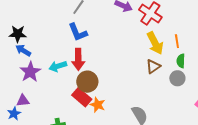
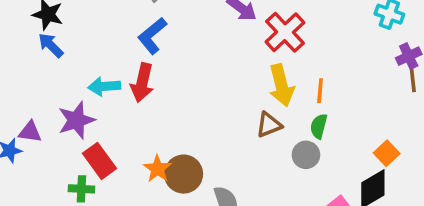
blue L-shape: (78, 32) -> (152, 36), turned 60
purple star: (30, 72) -> (76, 120), moved
brown circle: (87, 82) -> (184, 174), moved
red rectangle: (82, 97) -> (99, 161), moved

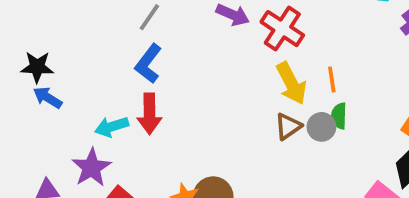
gray circle: (306, 155) -> (321, 127), moved

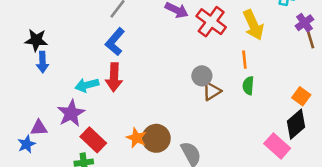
yellow arrow: (291, 83) -> (253, 25), moved
blue arrow: (48, 98) -> (42, 62), turned -126
gray circle: (321, 127) -> (202, 76), moved

